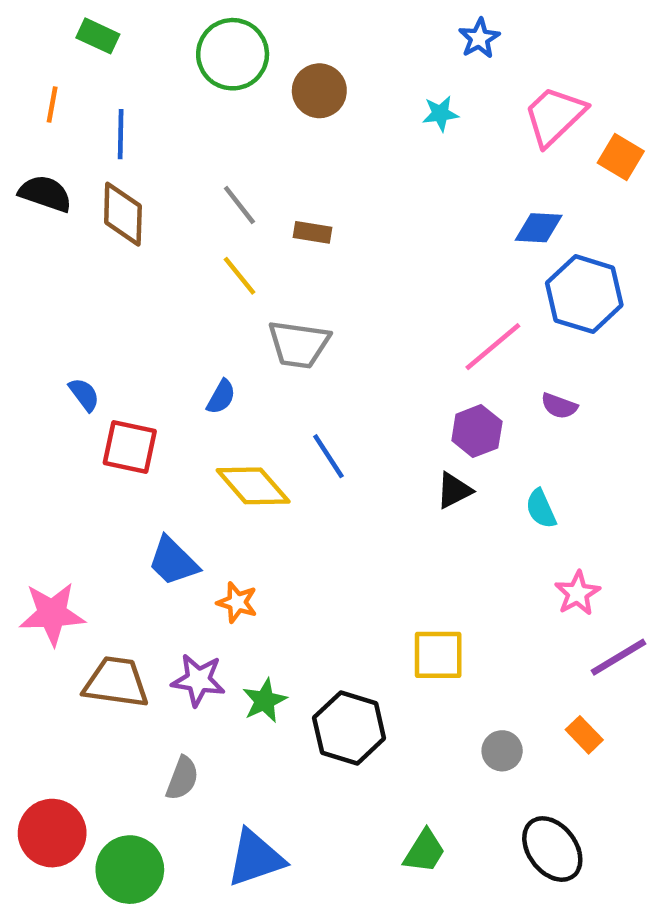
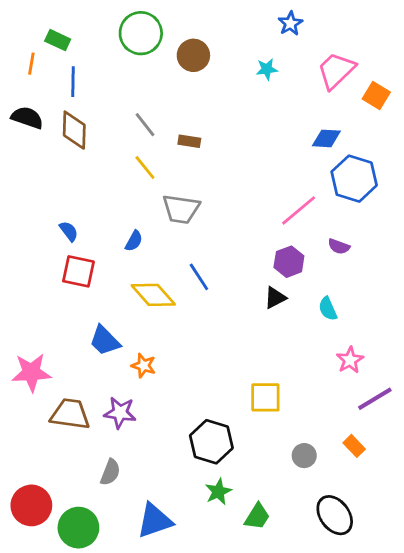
green rectangle: (98, 36) -> (58, 40), moved
blue semicircle: (84, 395) -> (69, 231), moved
green star: (265, 701) -> (218, 492), moved

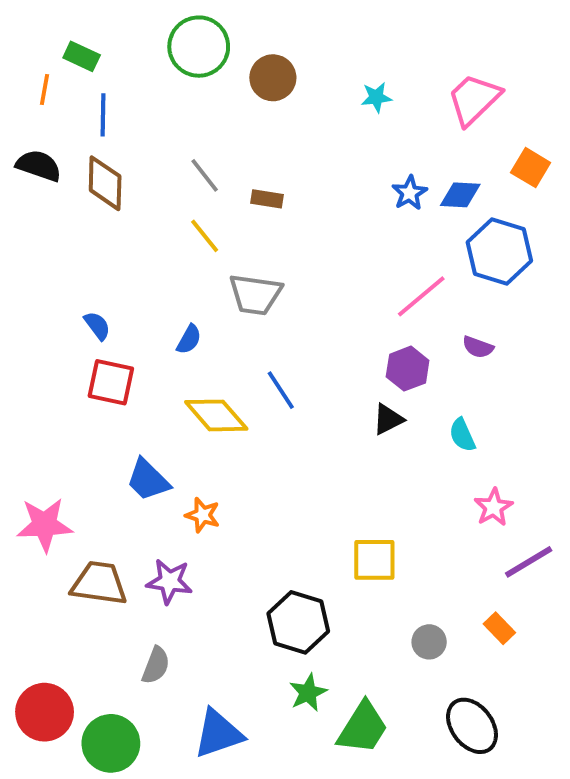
blue star: (290, 23) -> (410, 193), moved
orange square: (376, 95) -> (531, 168), moved
green trapezoid: (257, 517) -> (363, 728), size x1.4

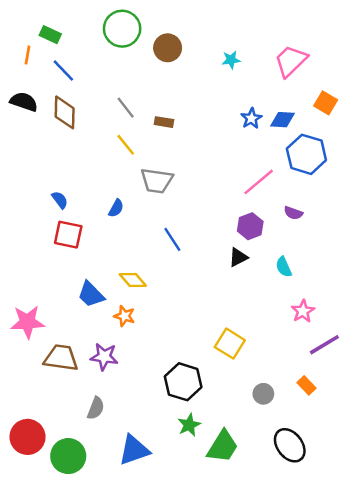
blue line: (103, 115) -> (63, 71), turned -45
yellow diamond: (216, 415) -> (133, 280), moved, size x0.7
yellow square: (374, 560) -> (230, 344), turned 32

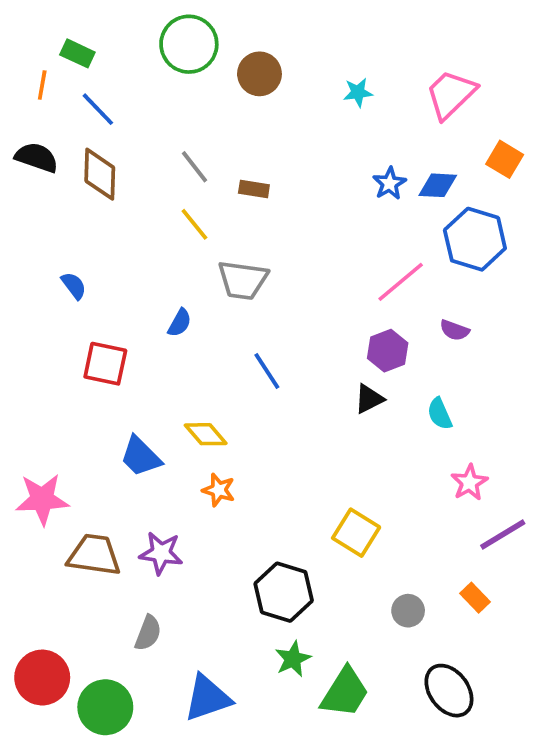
blue semicircle: (60, 200) -> (74, 286), moved
orange star: (124, 316) -> (219, 490), moved

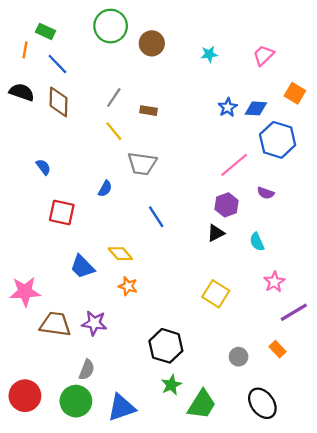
pink trapezoid: (451, 94) -> (263, 55), size x0.7
gray line: (194, 167) -> (114, 98), turned 72
yellow square: (356, 533) -> (216, 294), moved
green circle: (105, 707) -> (76, 401), moved

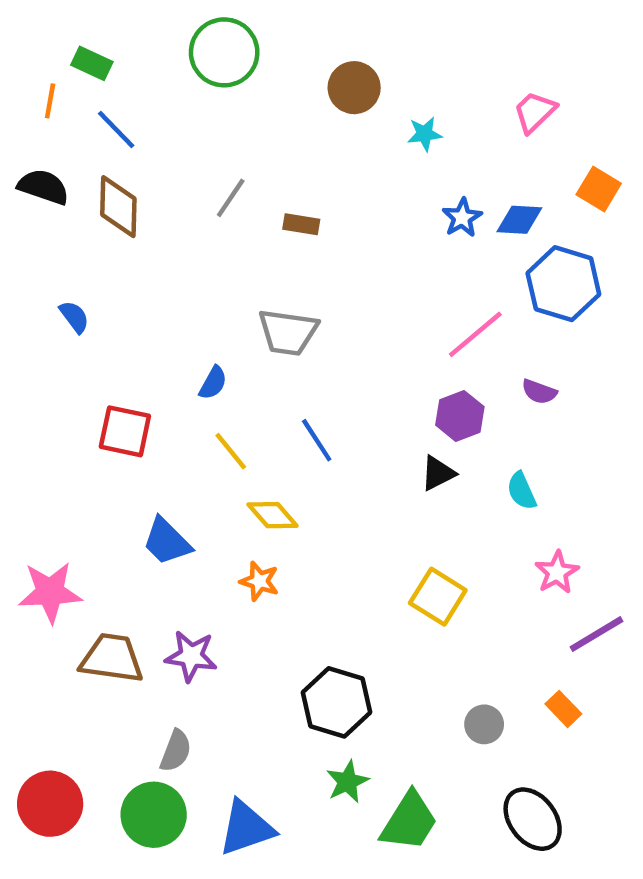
brown circle: (152, 43) -> (354, 88), moved
cyan star: (209, 54) -> (425, 134), moved
yellow line: (114, 131) -> (231, 451), moved
blue semicircle: (43, 167) -> (74, 317), moved
yellow diamond: (120, 254) -> (273, 515), moved

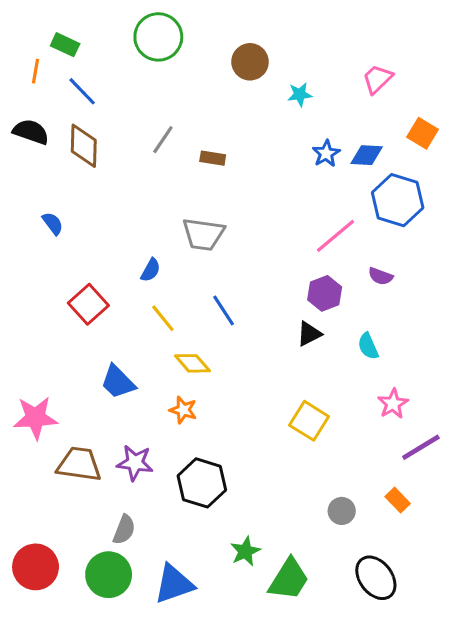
red square: (125, 431) -> (88, 304), turned 36
black hexagon: (336, 702) -> (202, 483), moved

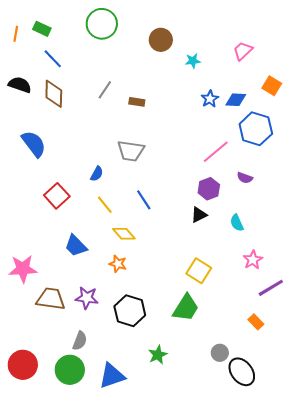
orange line: (36, 71) -> (16, 34), moved
blue semicircle: (53, 223) -> (34, 144), size x1.8
gray circle: (342, 511) -> (220, 353), moved
green trapezoid: (289, 579) -> (186, 308), moved

